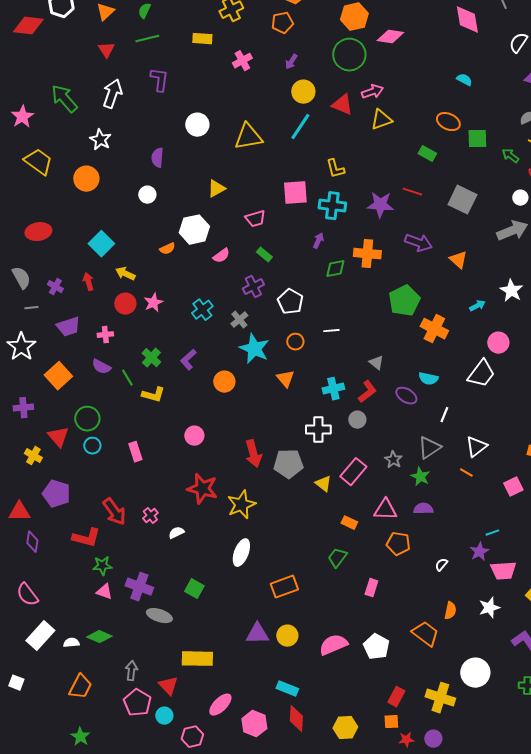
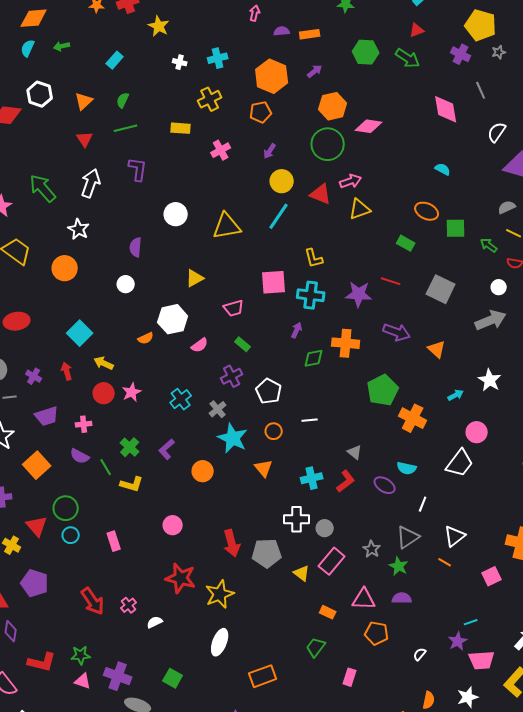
gray circle: (357, 420) -> (325, 528), moved
red L-shape: (86, 538) -> (42, 662), moved

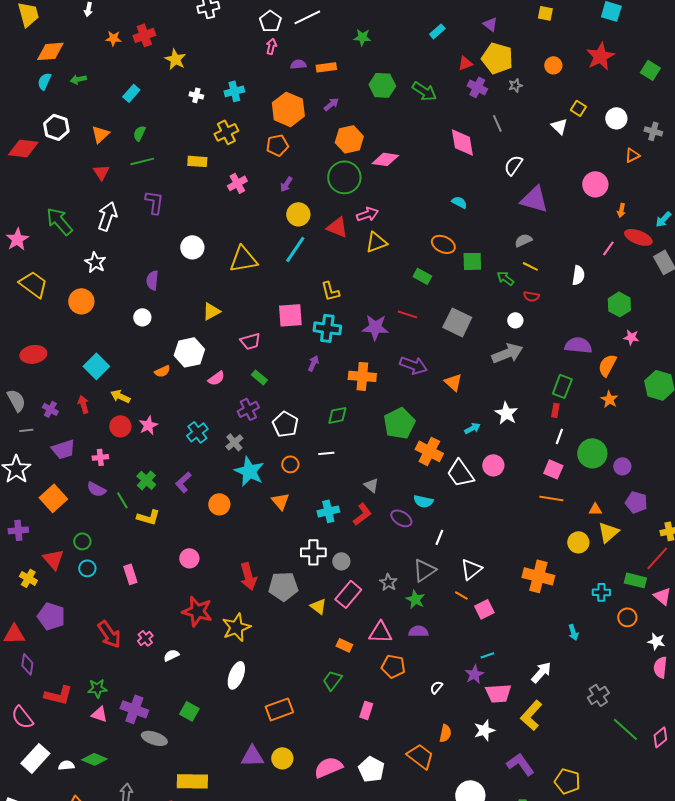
red triangle: (417, 30) -> (465, 63), moved
green diamond: (314, 358) -> (337, 415), moved
white trapezoid: (460, 463) -> (460, 473), moved, turned 108
green circle: (66, 508) -> (82, 541), size x0.7
pink square: (492, 576) -> (484, 609), moved

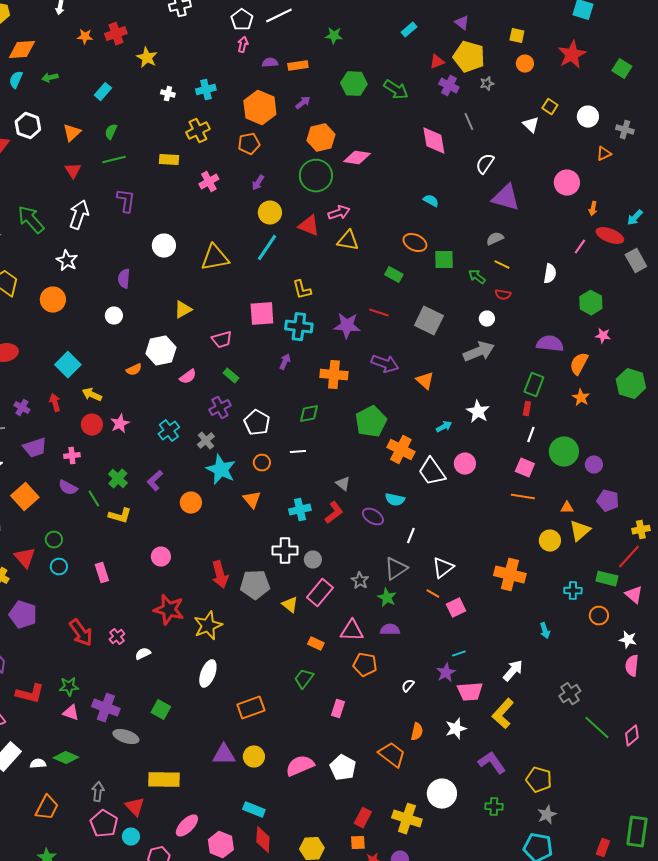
yellow square: (545, 13) -> (517, 36), moved
yellow triangle: (376, 242) -> (348, 241), turned 30

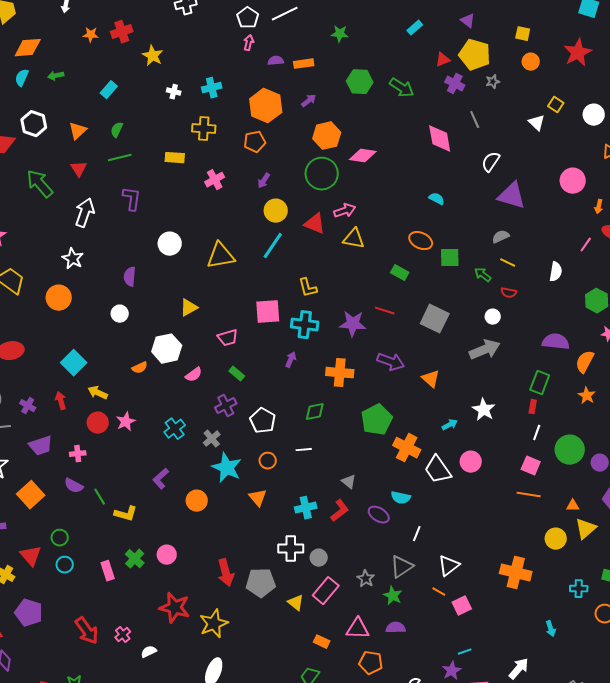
yellow cross: (198, 131) -> (204, 129), turned 30
green arrow: (31, 220) -> (40, 184), moved
green cross: (118, 479) -> (135, 559), moved

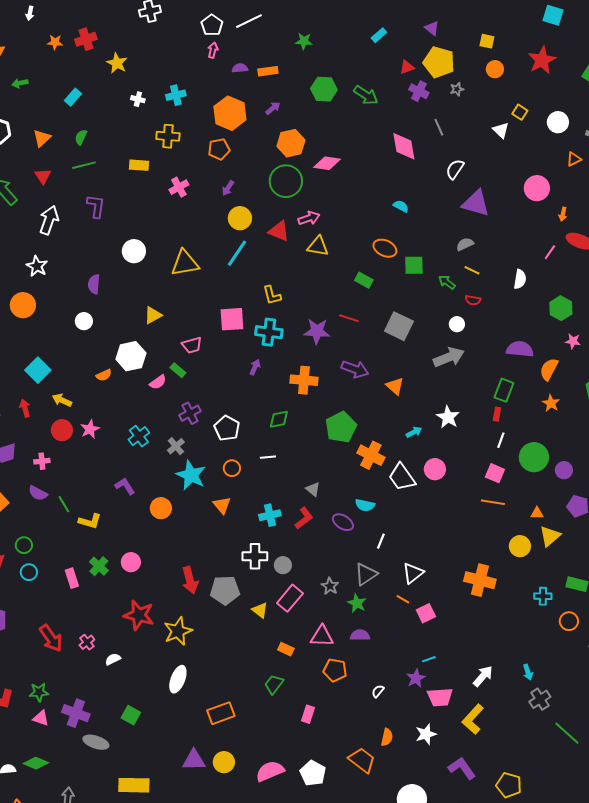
green rectangle: (237, 374) -> (178, 370), moved
purple L-shape: (161, 479) -> (125, 486), turned 100
cyan arrow: (551, 629) -> (528, 672), moved

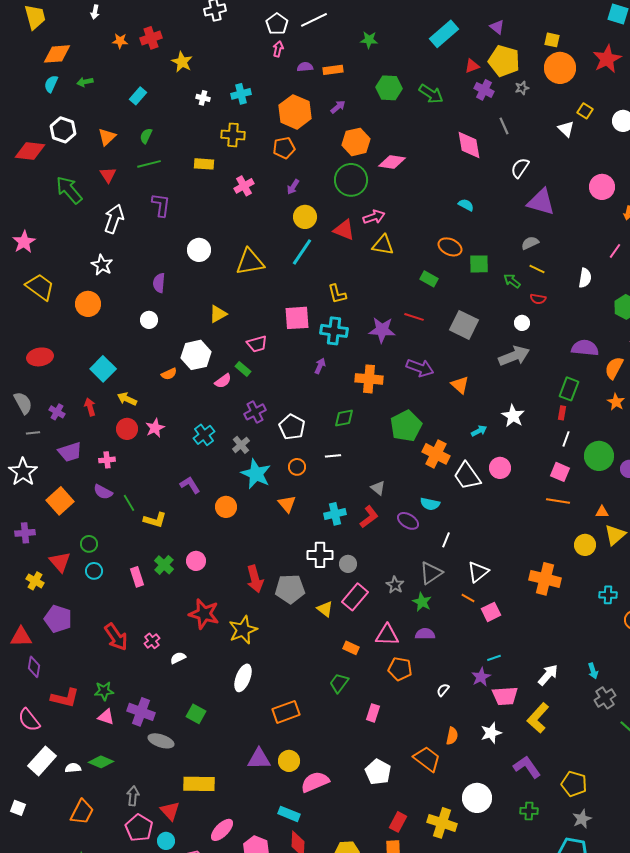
cyan rectangle: (379, 35) -> (444, 34), size x1.8
orange circle: (495, 69) -> (560, 68), size x1.8
pink semicircle: (270, 771) -> (315, 782), moved

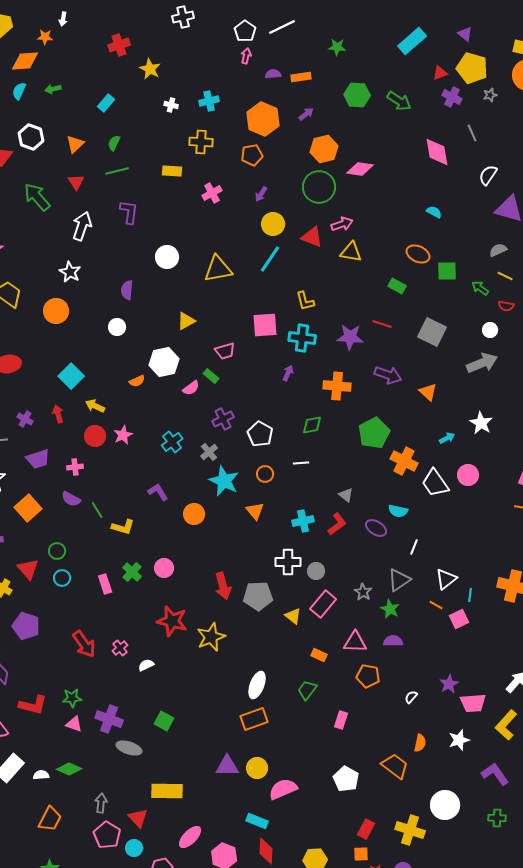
orange star: (120, 41) -> (45, 37), moved
cyan line: (494, 658) -> (470, 595), moved, turned -64
white ellipse: (243, 678) -> (257, 685), moved

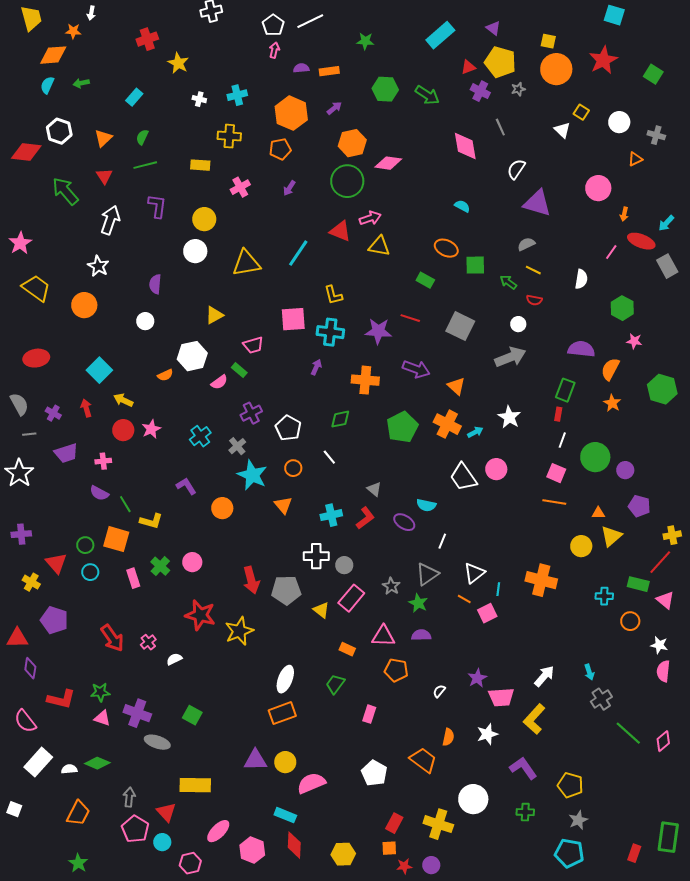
yellow circle: (273, 224) -> (204, 219), moved
orange cross: (404, 461) -> (447, 424), moved
white line: (301, 463) -> (329, 457), turned 56
orange square: (28, 508) -> (116, 539), moved, turned -32

